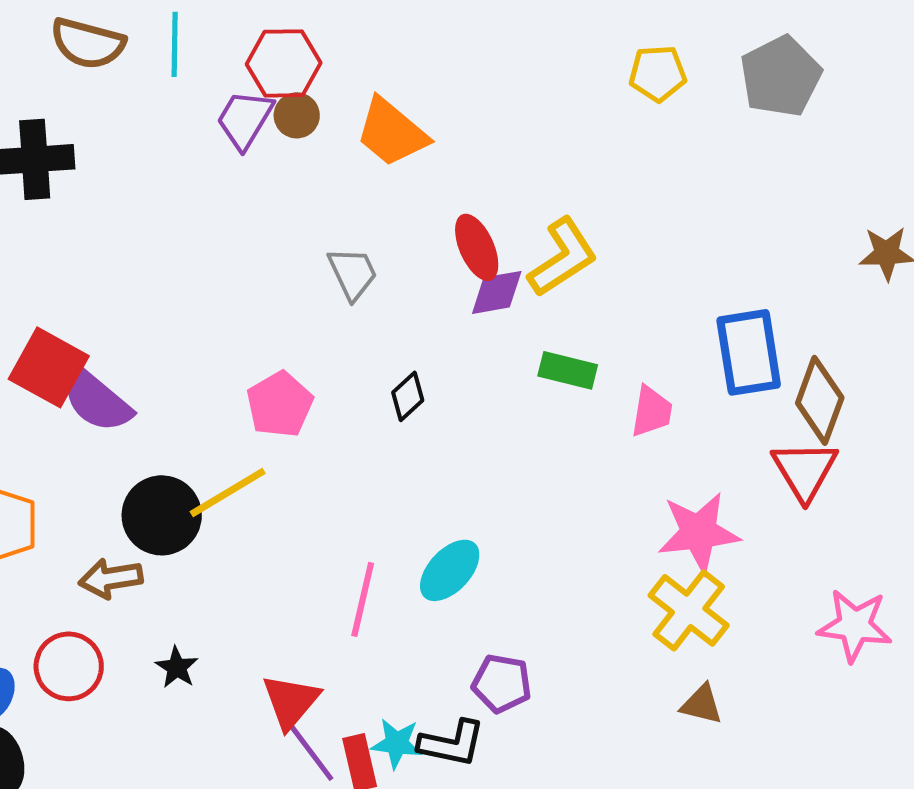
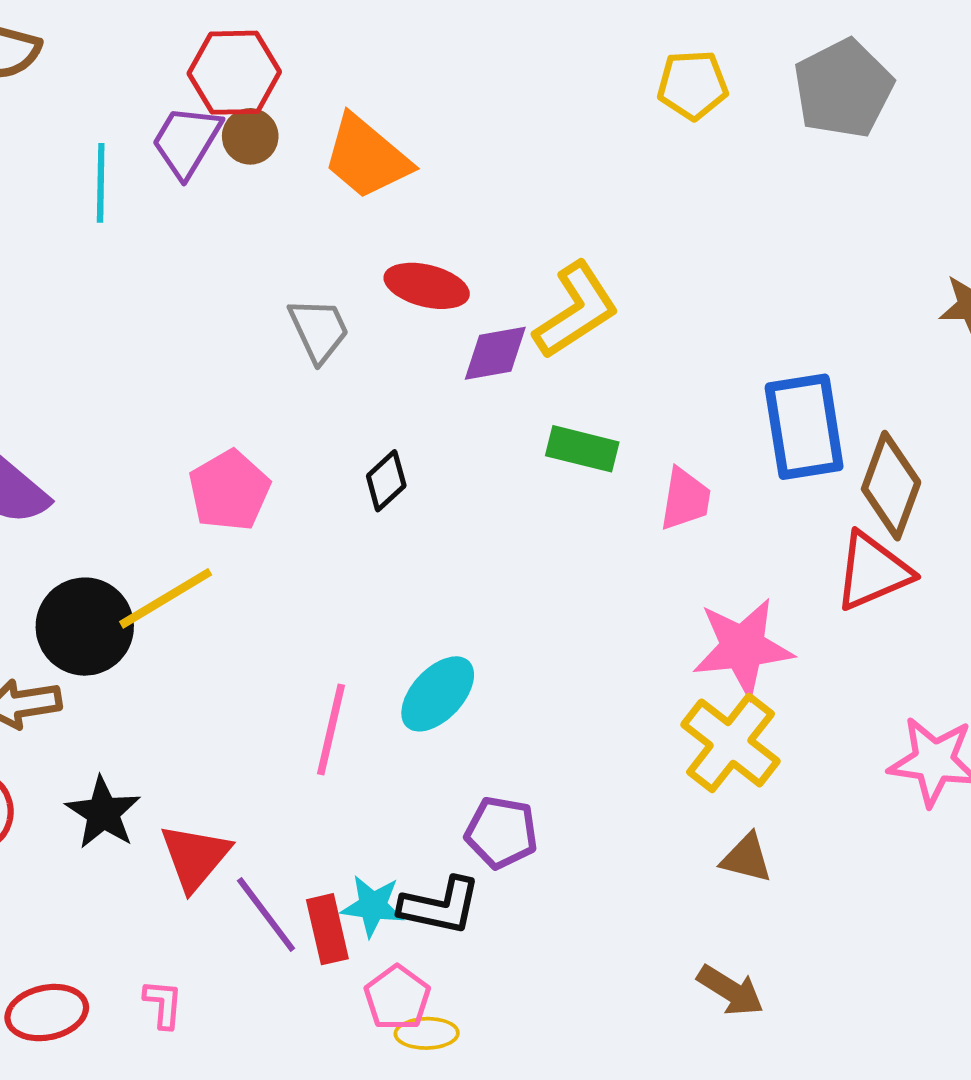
cyan line: (175, 44) -> (101, 183), moved
red ellipse: (477, 247) -> (427, 286), moved, turned -52
red triangle: (805, 470) -> (873, 571), turned 38
black star: (177, 667) -> (103, 813), size x1.4
red triangle: (291, 701) -> (195, 857), moved

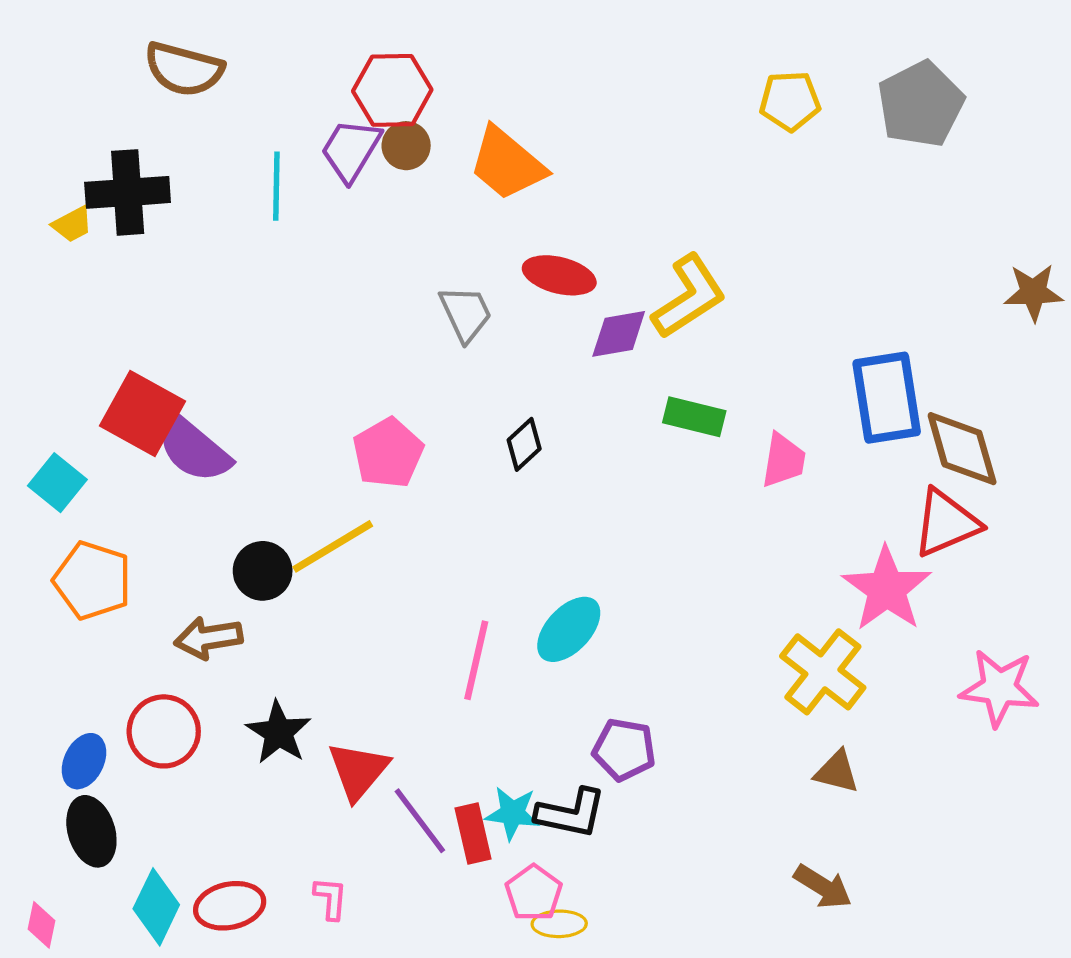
brown diamond: (891, 486) -> (962, 449), turned -36
black circle: (85, 627) -> (263, 571), size x0.7
pink star: (743, 647) -> (887, 589), moved, turned -30

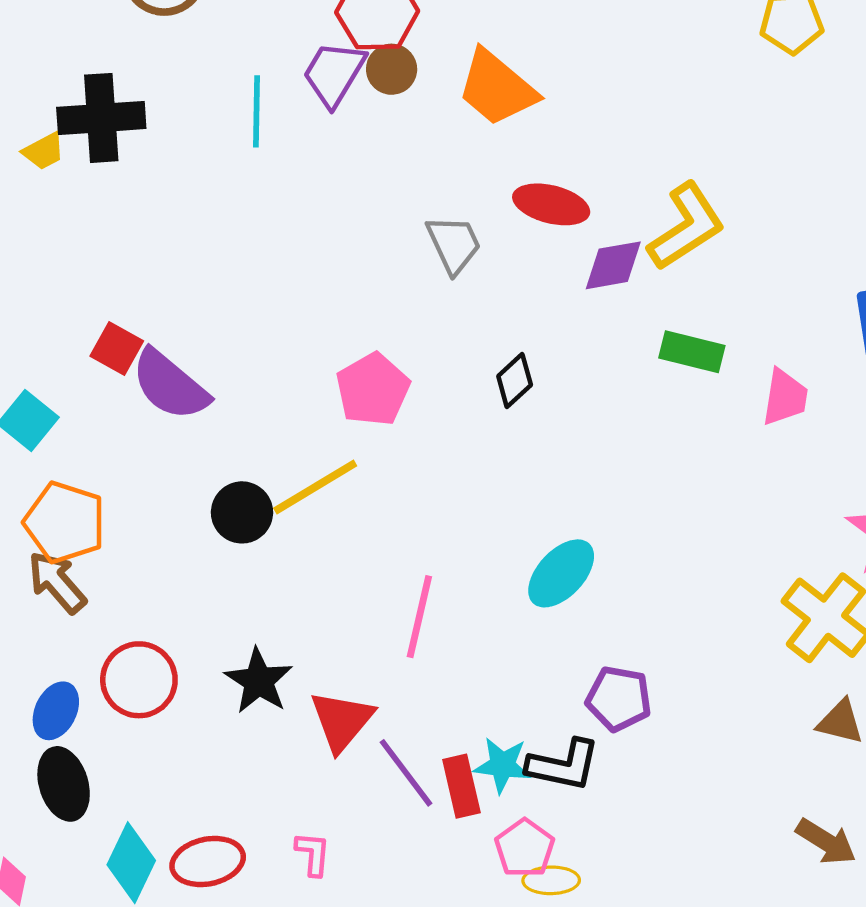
red square: (142, 414) -> (117, 348), size x0.6
brown arrow: (208, 638) -> (57, 582), moved, turned 58
pink line: (476, 660) -> (419, 617), moved

